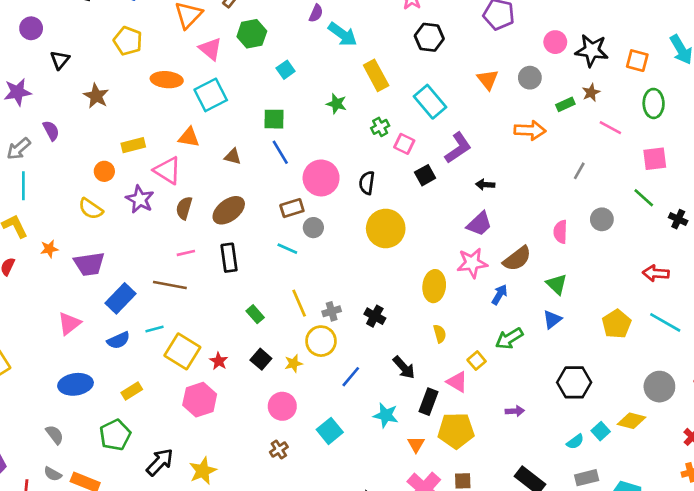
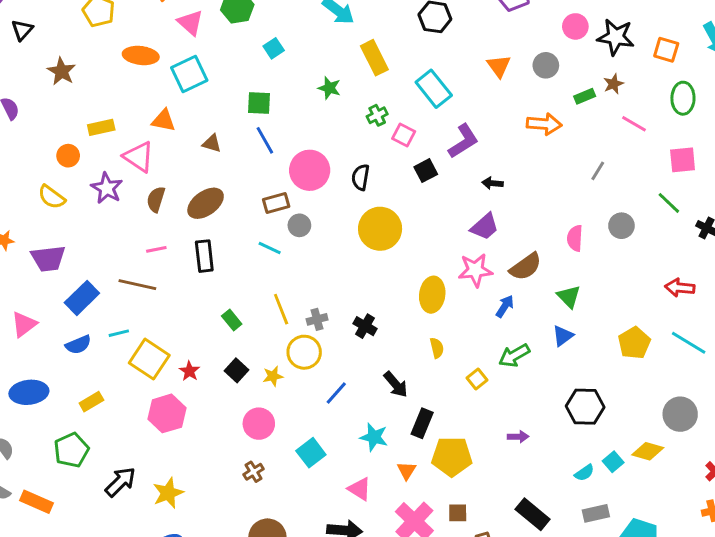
pink triangle: (457, 382) -> (360, 489), moved

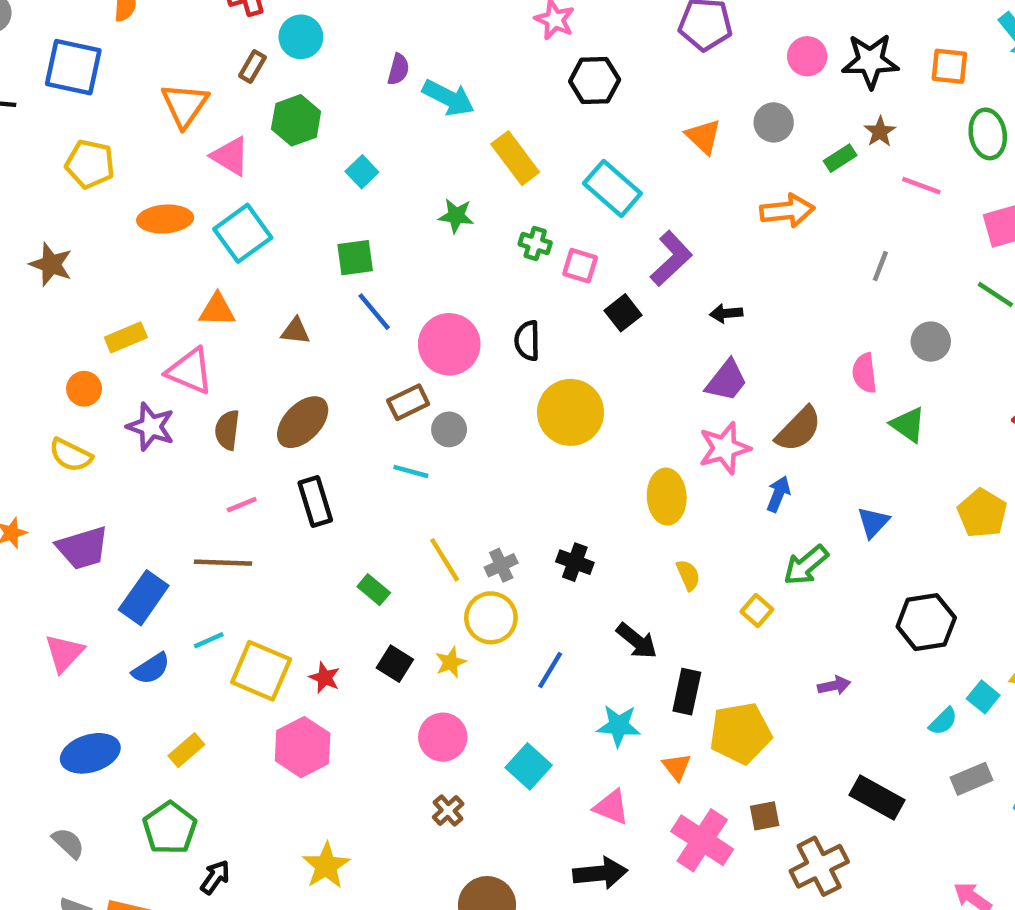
green cross: (377, 115) -> (535, 243), turned -36
green triangle: (569, 297) -> (908, 425), moved
black arrow: (120, 482) -> (215, 877), moved, size x0.7

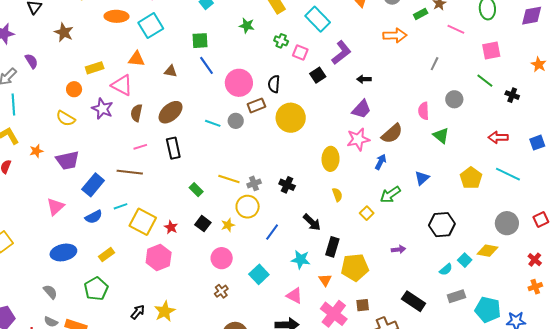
brown rectangle: (408, 402) -> (256, 105), moved
cyan line: (411, 471) -> (213, 123), moved
yellow line: (445, 560) -> (229, 179), turned -45
black arrow: (215, 877) -> (138, 312), moved

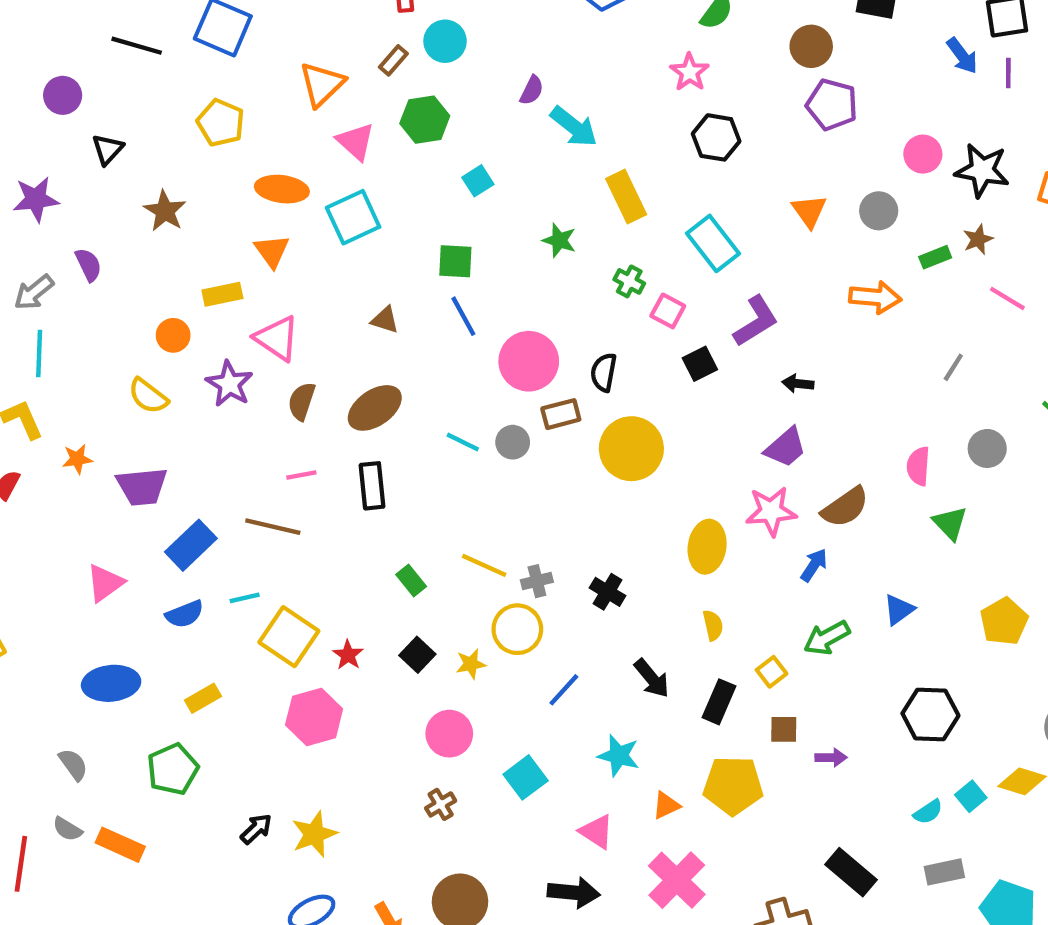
orange triangle: (136, 59) -> (272, 251), moved, turned 42
black rectangle: (332, 247) -> (719, 702), moved
orange triangle: (325, 280) -> (666, 805), turned 32
brown square: (363, 305) -> (784, 729), moved

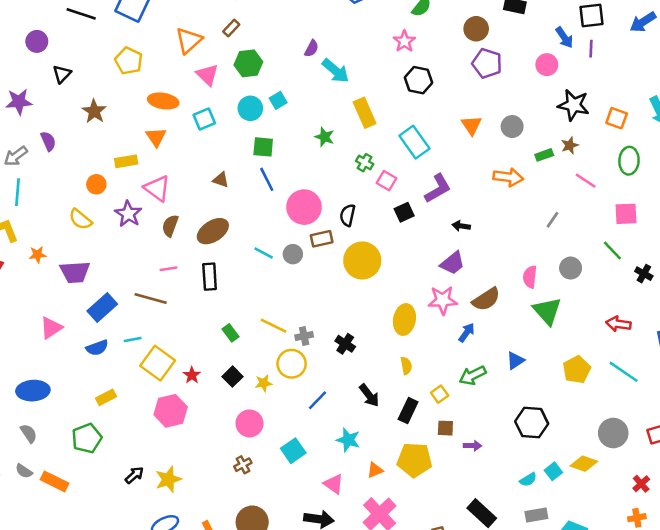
cyan circle: (445, 41) -> (250, 108), moved
pink circle: (923, 154) -> (547, 65), moved
cyan square: (353, 217) -> (204, 119), size x0.7
green triangle: (950, 523) -> (547, 311), size x1.4
blue ellipse: (111, 683) -> (33, 391), moved

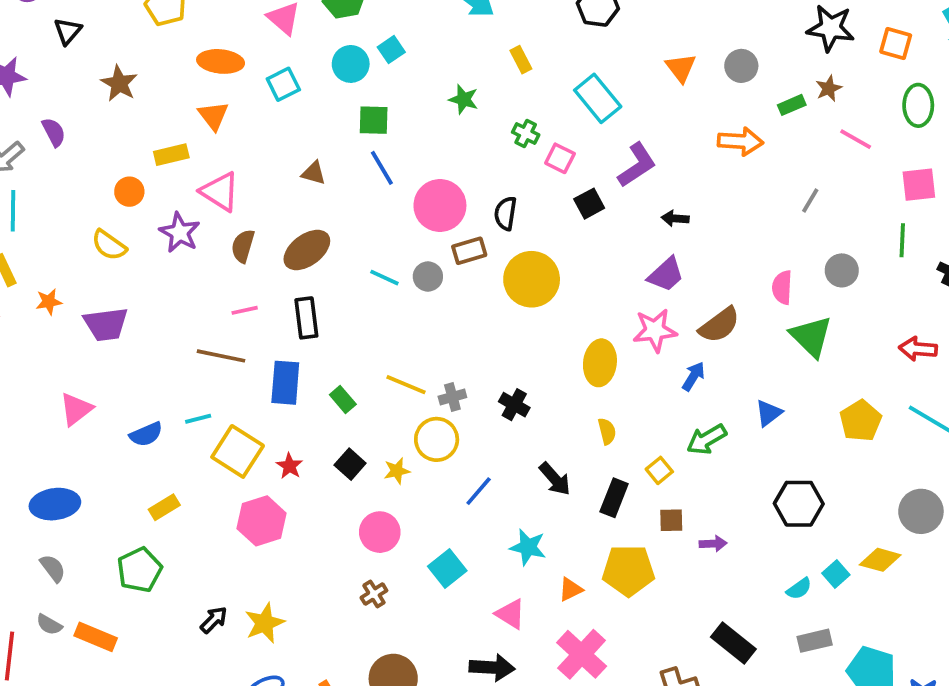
yellow rectangle: (365, 113) -> (521, 60), size x0.6
green line: (612, 250) -> (902, 240), turned 50
blue rectangle: (102, 308) -> (285, 383), moved, turned -40

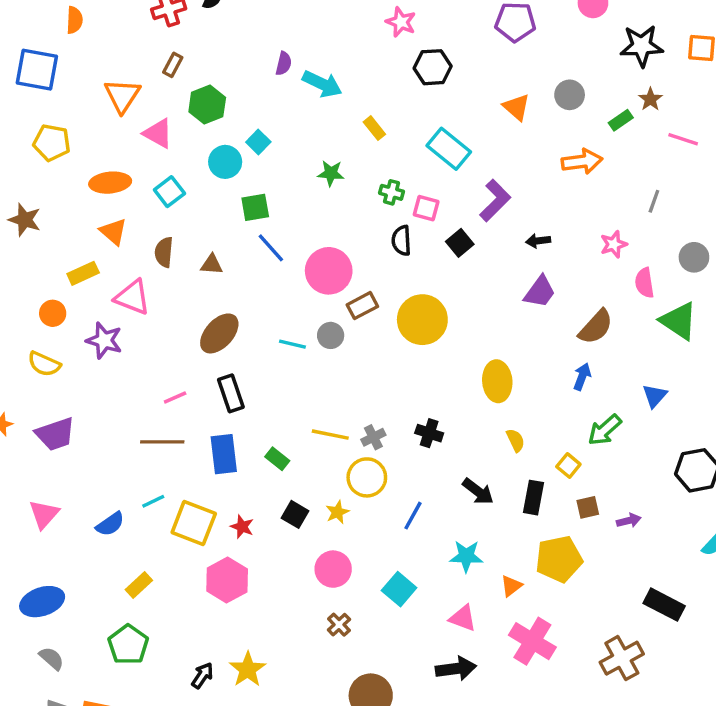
black semicircle: (506, 213) -> (401, 241), moved
brown semicircle: (243, 246) -> (164, 252), moved
pink star: (655, 330) -> (614, 244), moved, size x0.7

